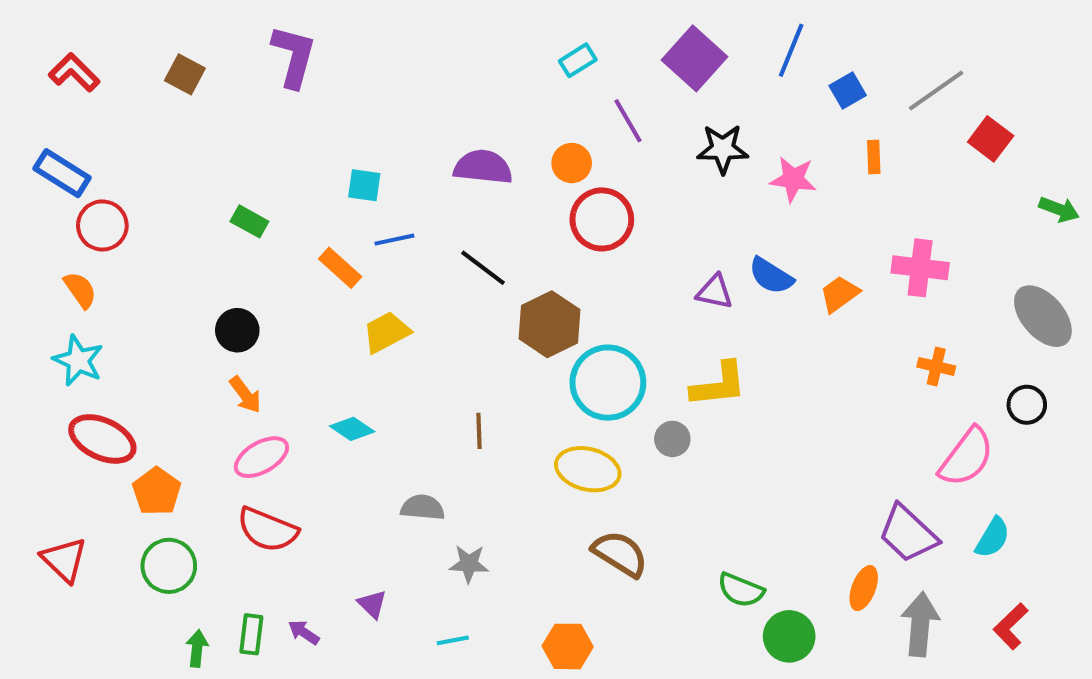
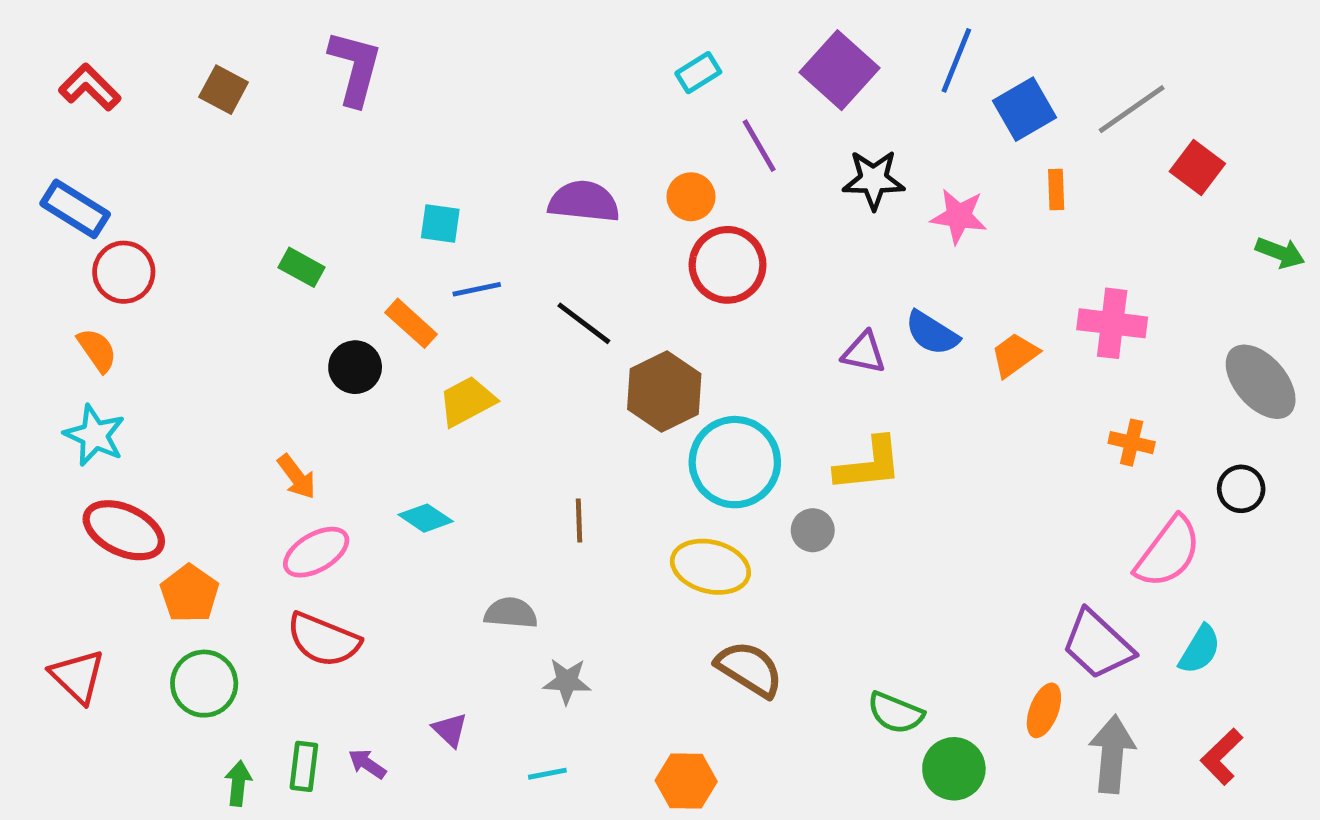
blue square: (848, 91) -> (1024, 109), size x1.4
black circle: (237, 330) -> (355, 367), moved

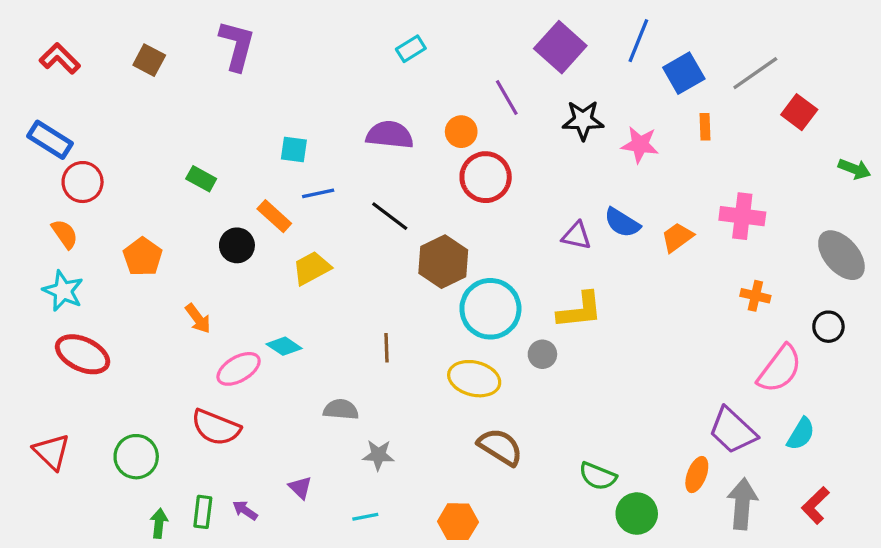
cyan rectangle: (698, 73) -> (411, 49), moved
pink ellipse: (316, 552) -> (239, 369), moved
orange pentagon: (190, 594) -> (143, 257), moved

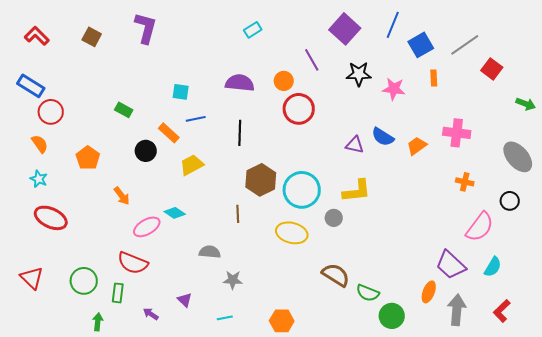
black line: (390, 216) -> (240, 133), turned 55
brown hexagon: (443, 262) -> (261, 180), moved
cyan star: (63, 291) -> (39, 179), size x0.7
brown semicircle: (500, 447) -> (336, 275), moved
green rectangle: (203, 512) -> (118, 293), moved

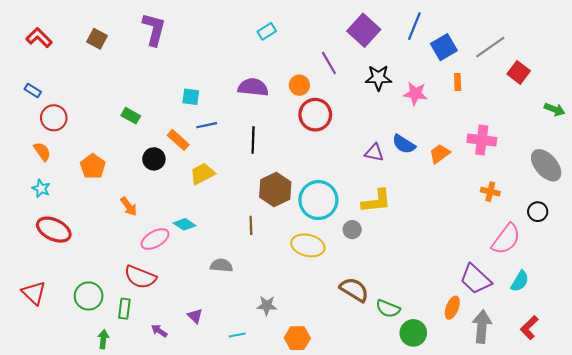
blue rectangle: (31, 86) -> (33, 90), size x0.6
gray star: (233, 280) -> (267, 305), moved

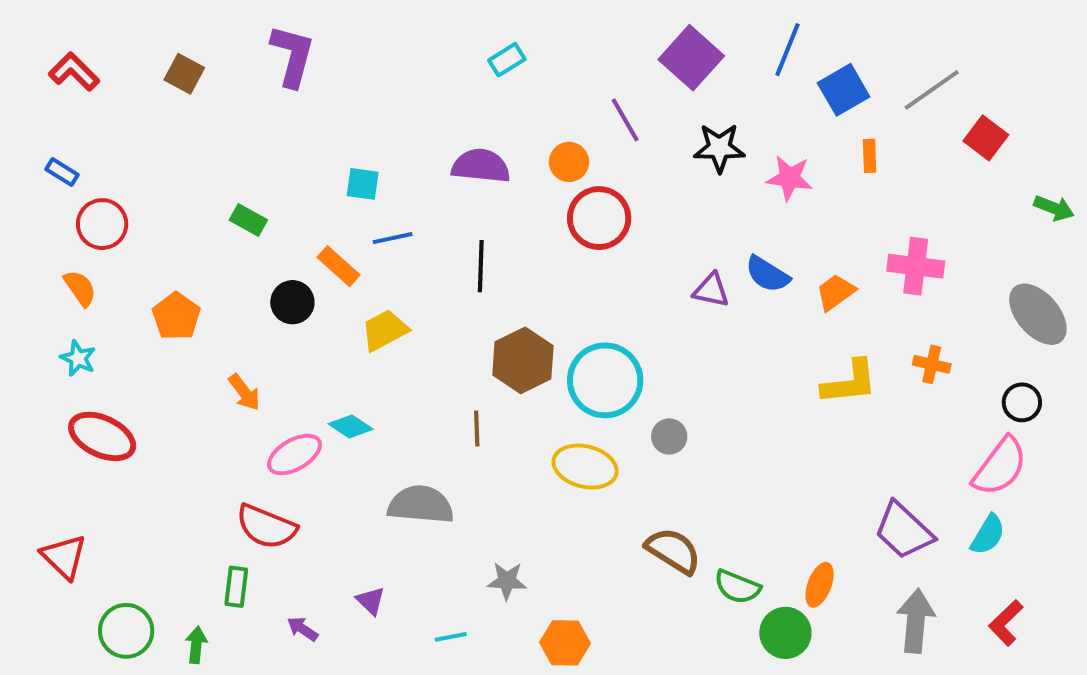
yellow L-shape: (376, 201) -> (850, 382), moved
pink semicircle: (506, 239) -> (1000, 467), moved
gray semicircle: (221, 265) -> (421, 505), size x1.5
green circle: (89, 296) -> (126, 631), moved
orange ellipse: (452, 308) -> (820, 585), moved

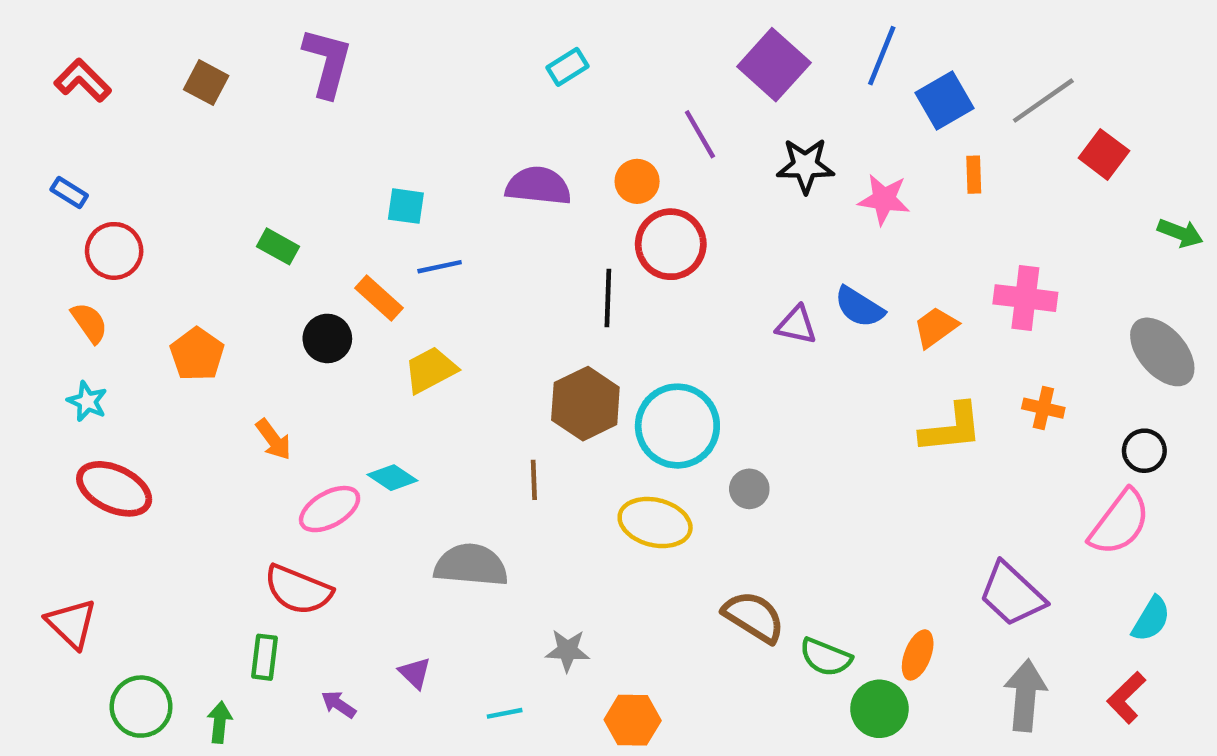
black line: (481, 266) -> (608, 298), moved
cyan semicircle: (988, 535) -> (1151, 619), moved

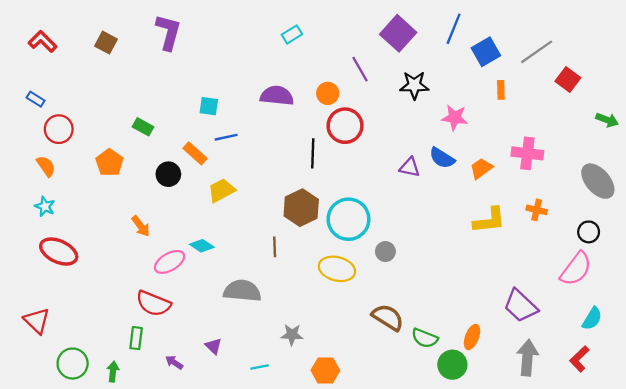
pink star: (884, 199) -> (455, 118), moved
orange pentagon: (197, 354) -> (109, 163), moved

